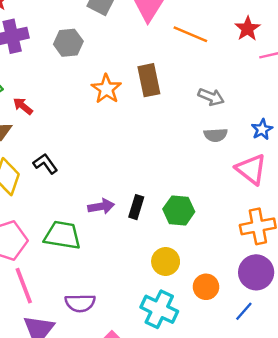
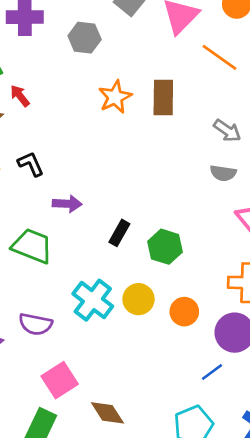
purple arrow: (101, 206) -> (67, 204), moved
orange circle: (206, 287) -> (184, 312), moved
cyan cross: (159, 309) -> (93, 300), moved

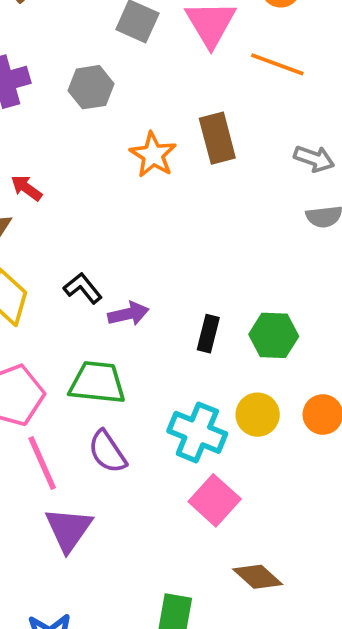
black L-shape: (31, 164) -> (83, 288), moved
purple semicircle: (35, 324) -> (107, 452), moved, turned 60
pink square: (60, 380) -> (215, 500), moved

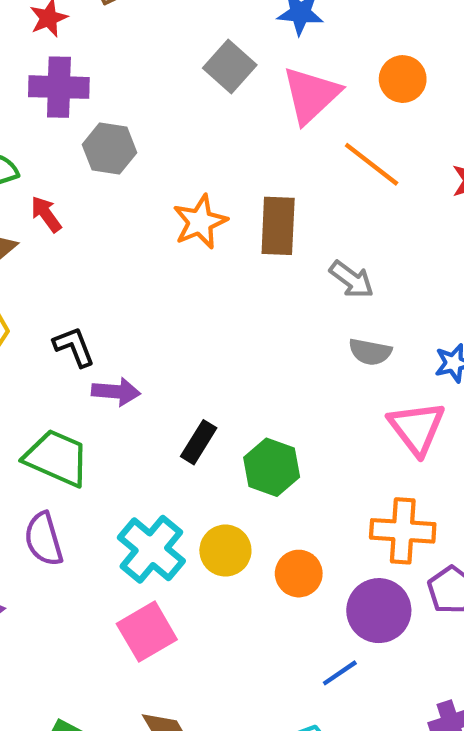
gray hexagon: (91, 87) -> (110, 149), moved
gray arrow: (314, 159) -> (352, 279), moved

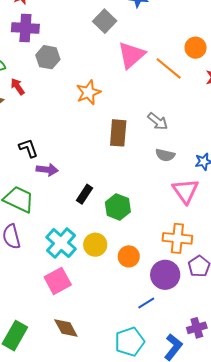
orange circle: (403, 79) -> (196, 48), moved
pink triangle: (311, 95) -> (131, 55), moved
brown rectangle: (278, 226) -> (118, 133), moved

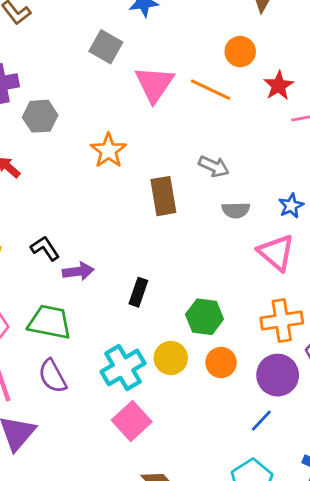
green hexagon: (118, 207) -> (205, 317), moved
cyan cross: (61, 243) -> (123, 368), turned 32

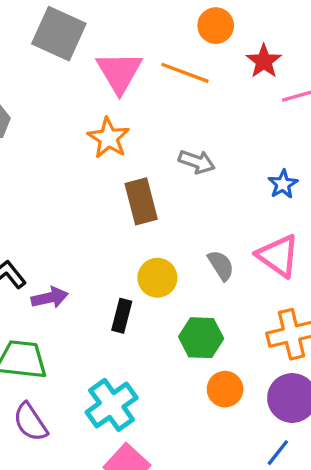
gray square: (106, 47) -> (59, 34), size x1.4
orange star: (108, 151) -> (109, 138), moved
blue star: (291, 206) -> (283, 184), moved
gray semicircle: (236, 210) -> (221, 265), moved, turned -116
yellow circle: (171, 358) -> (157, 278), moved

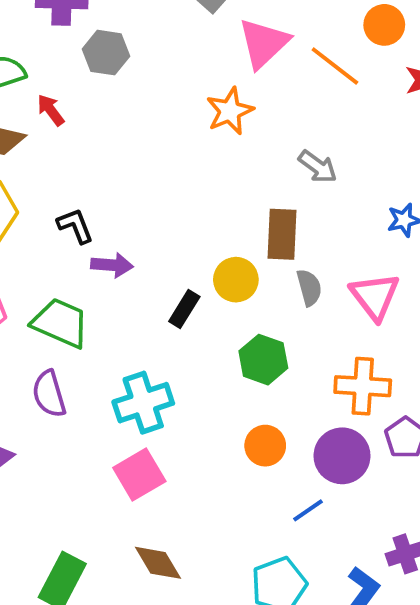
brown rectangle: (141, 201) -> (282, 234), moved
orange circle: (225, 389) -> (265, 446), moved

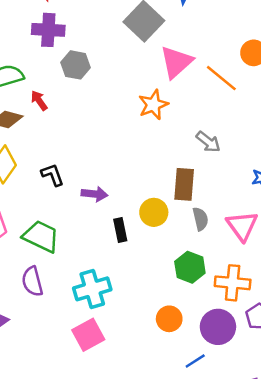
purple arrow: (112, 265) -> (95, 194), moved
black rectangle: (184, 309) -> (120, 230), turned -45
green hexagon: (263, 360) -> (190, 267), moved

